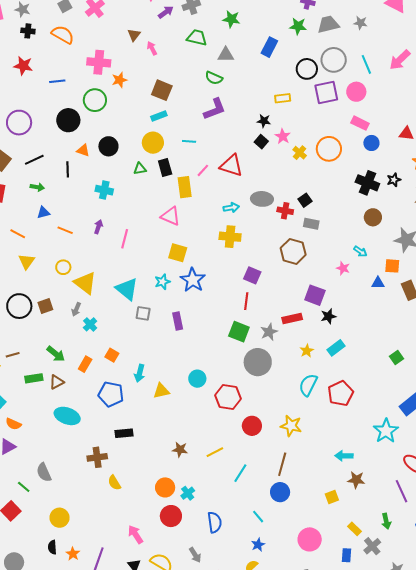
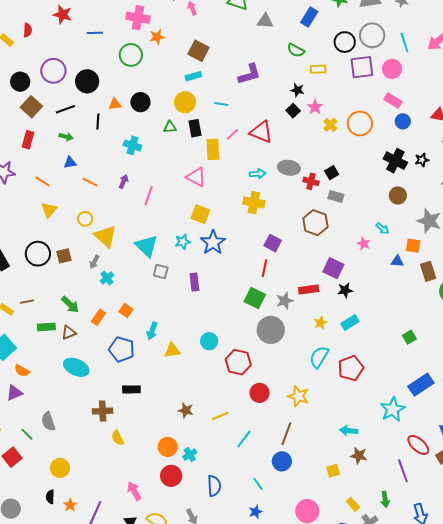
green semicircle: (214, 78) -> (296, 50), moved
black circle: (68, 120) -> (87, 81), moved
orange triangle: (83, 150) -> (115, 104), turned -32

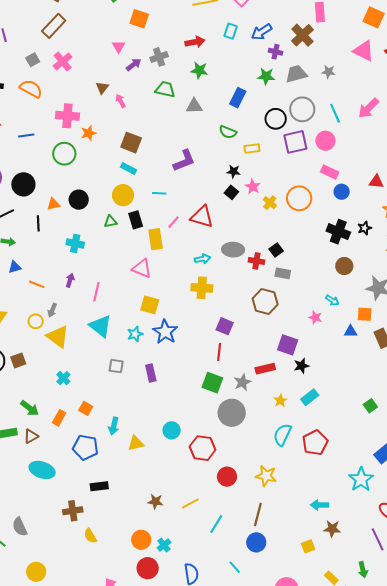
cyan rectangle: (193, 76) -> (129, 168), turned 49
cyan triangle: (147, 246) -> (100, 326), moved
gray arrow: (94, 262) -> (52, 310), moved

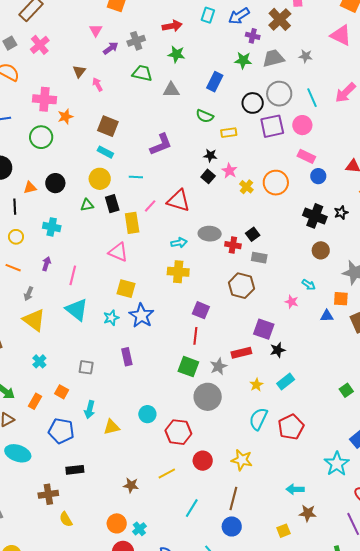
yellow circle: (36, 321) -> (16, 237), moved
gray square: (116, 366) -> (86, 367), moved
yellow line: (190, 504) -> (167, 473), moved

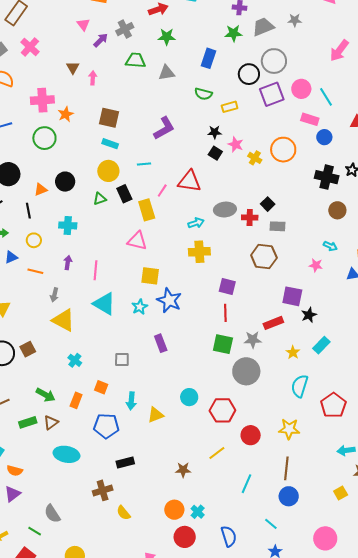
pink arrow: (97, 84) -> (93, 78), turned 40
cyan line: (312, 98) -> (326, 97), moved
gray star: (218, 366) -> (253, 340), turned 30
red pentagon: (291, 427) -> (333, 405), moved

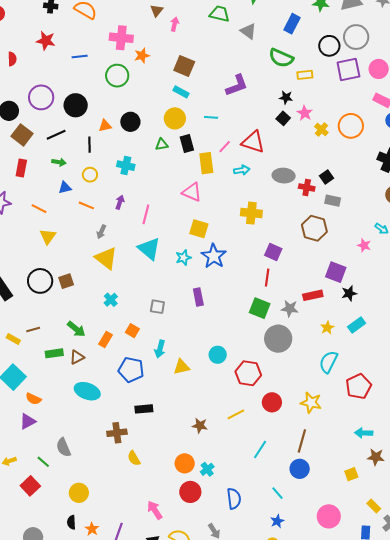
gray triangle: (167, 73) -> (248, 31), turned 36
green semicircle: (203, 94) -> (281, 58), size x1.4
cyan arrow: (196, 223) -> (242, 170), moved

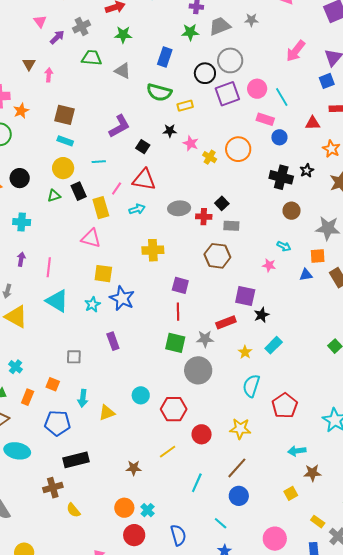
black square: (283, 118) -> (143, 147), moved
cyan cross: (111, 300) -> (15, 367), moved
black rectangle: (144, 409) -> (76, 460), size x1.4
brown line: (302, 441) -> (237, 468), turned 35

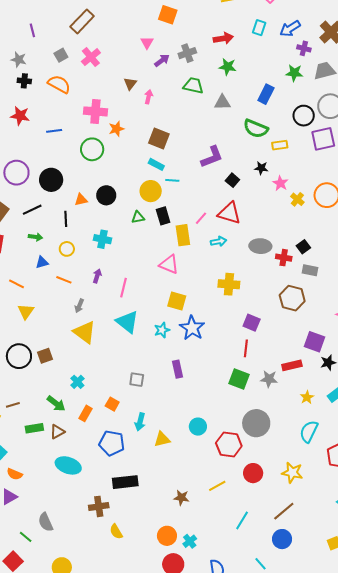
gray triangle: (123, 71) -> (222, 102), turned -36
cyan line: (99, 162) -> (172, 180), moved
gray circle: (198, 370) -> (256, 423), moved

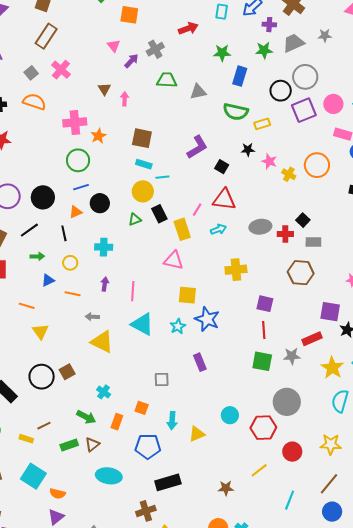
green star: (228, 67) -> (222, 53), moved
blue line: (54, 131) -> (81, 187), moved
gray arrow: (79, 306) -> (92, 317), turned 80
yellow star: (307, 397) -> (332, 368), size x1.6

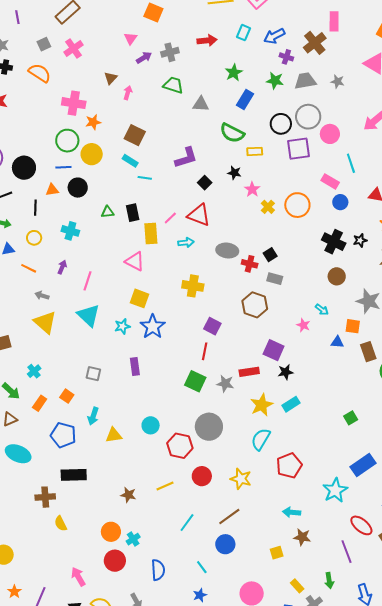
green star: (222, 53) -> (234, 73), turned 30
pink circle: (333, 104) -> (330, 134), moved
yellow circle: (143, 191) -> (92, 154), moved

